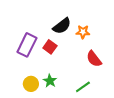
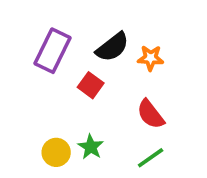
purple rectangle: (27, 45) -> (53, 51), moved
red semicircle: (94, 59) -> (151, 114), moved

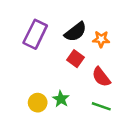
red square: (91, 85) -> (76, 59), moved
green line: (151, 158) -> (101, 106), turned 54

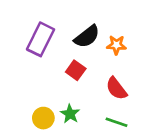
red square: (76, 59) -> (76, 70), moved

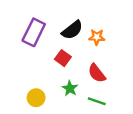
green star: (70, 114) -> (70, 88), moved

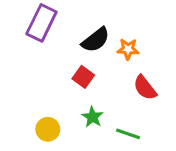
purple rectangle: (34, 32) -> (42, 23), moved
red semicircle: (97, 73) -> (145, 88), moved

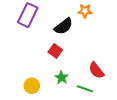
orange star: (128, 49) -> (85, 11), moved
red semicircle: (145, 88) -> (96, 70), moved

